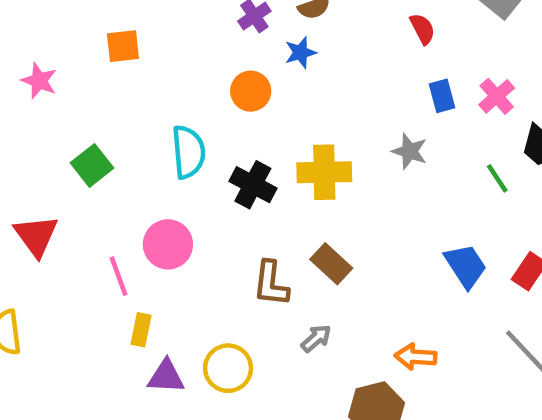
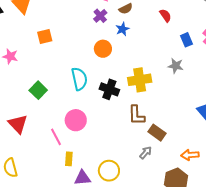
red semicircle: (422, 29) -> (165, 15), moved
brown rectangle: (331, 264) -> (157, 133), moved
brown L-shape: (271, 284) -> (137, 115), moved

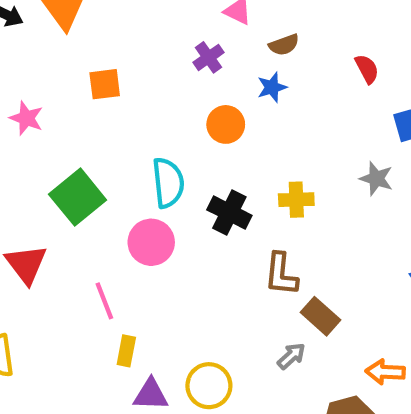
purple cross: (100, 16) -> (209, 57), moved
yellow cross: (140, 80) -> (296, 200), size x0.7
green square: (38, 90) -> (78, 197), size x1.4
pink circle: (76, 120) -> (151, 242), moved

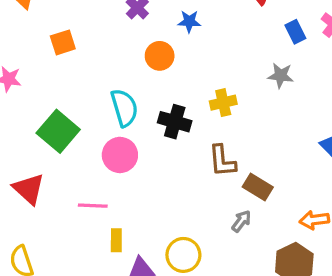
blue star: (272, 87) -> (189, 21), turned 30
pink line: (104, 301) -> (93, 206), turned -56

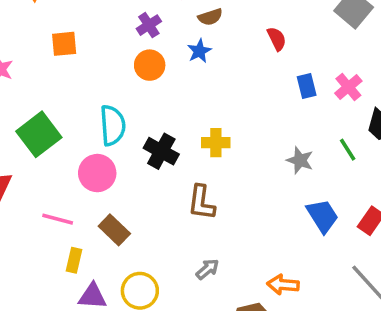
blue star: (189, 21) -> (199, 51), turned 30
orange circle: (160, 56) -> (150, 65), moved
gray star: (281, 76) -> (300, 160), moved
brown rectangle: (258, 187) -> (114, 230), moved

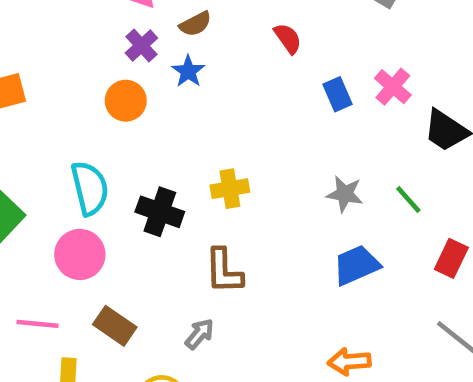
purple cross: (149, 25) -> (141, 45), moved
green line: (348, 150) -> (408, 199), moved
blue trapezoid: (322, 216) -> (356, 265), moved, turned -72
gray arrow: (207, 269) -> (200, 334), moved

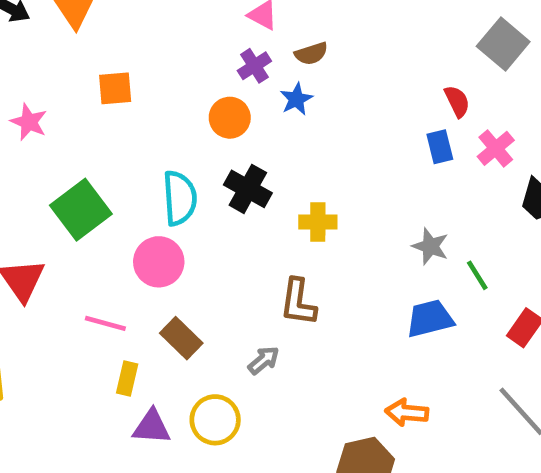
red semicircle: (288, 38) -> (457, 101), moved
green line: (408, 199) -> (477, 275), moved
black cross: (160, 212) -> (248, 189), moved

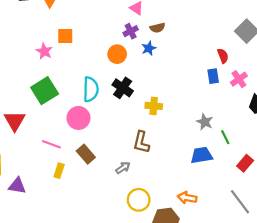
pink star: (29, 122) -> (44, 51), moved
yellow circle: (215, 420) -> (139, 200), moved
purple triangle: (152, 427) -> (17, 186), moved

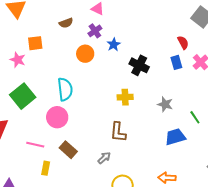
brown semicircle: (157, 28) -> (66, 23), moved
black cross: (123, 88) -> (139, 65), moved
gray star: (205, 122) -> (165, 104), moved

